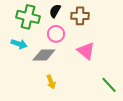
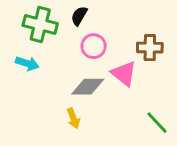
brown cross: (80, 16) -> (150, 48), moved
pink circle: (56, 34) -> (94, 46), moved
gray diamond: (44, 55) -> (88, 87), moved

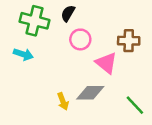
gray diamond: (88, 87) -> (90, 93), moved

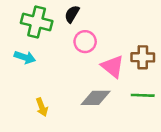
brown cross: (129, 41) -> (143, 57), moved
yellow arrow: (63, 101) -> (42, 107), moved
green line: (135, 105) -> (143, 95), moved, turned -45

